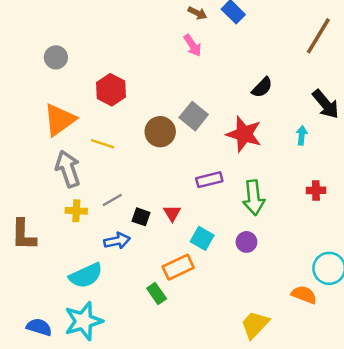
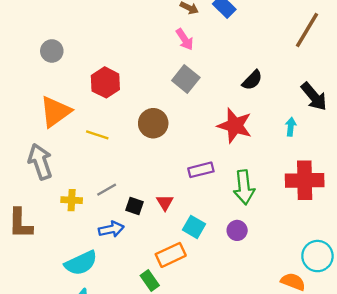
gray square: (194, 116) -> (186, 79), moved
gray arrow: (68, 169) -> (40, 162), moved
red cross: (316, 190) -> (305, 180), size x2.0

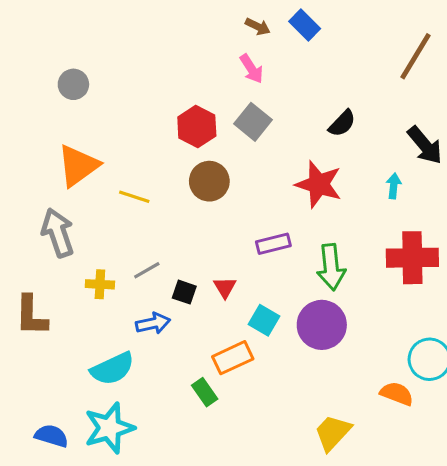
red hexagon: (105, 82) -> (197, 127), moved
purple circle: (237, 230) -> (322, 325), size x1.8

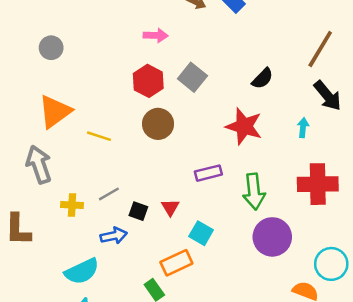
brown line: (415, 56) -> (320, 49), moved
pink arrow: (251, 69) -> (156, 35), moved, turned -55
purple circle: (322, 325) -> (272, 237), moved

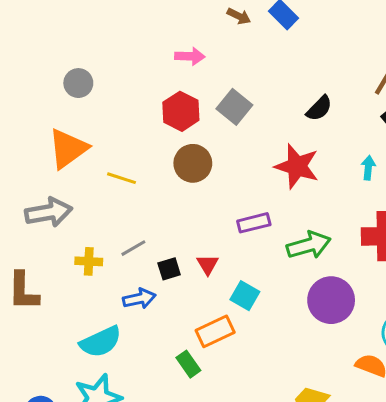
gray circle: (51, 48) -> (78, 83), moved
gray arrow: (39, 164) -> (49, 212), turned 99
green arrow: (254, 191) -> (309, 245), turned -100
black square: (138, 211) -> (169, 269), turned -36

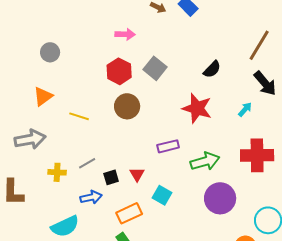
orange triangle: (68, 148) -> (43, 96), size x0.7
cyan arrow: (368, 168) -> (245, 109), turned 35
orange rectangle: (215, 331) -> (129, 213), moved

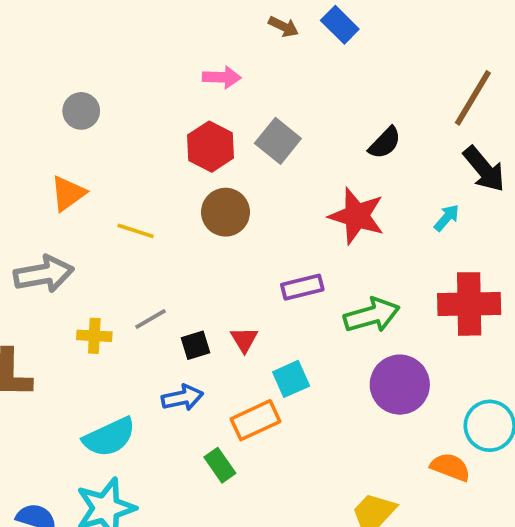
cyan square: (162, 195) -> (291, 379), turned 36
blue arrow: (91, 197) -> (182, 398), moved
orange rectangle: (129, 213) -> (255, 420), moved

